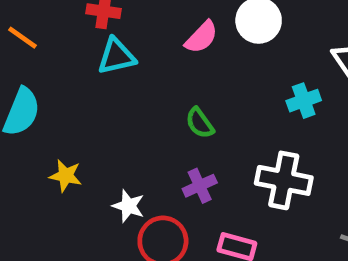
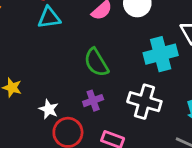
cyan cross: (304, 101) -> (161, 54), size x1.6
green semicircle: (200, 123) -> (96, 62), size x1.5

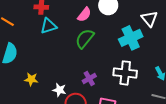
green semicircle: (96, 62) -> (85, 39), moved, turned 80

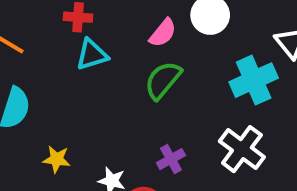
white cross: (125, 73) -> (242, 149), turned 30

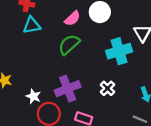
white cross: (242, 149) -> (108, 88), size x0.6
purple cross: (171, 159) -> (68, 89), size x1.6

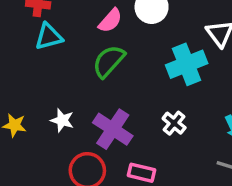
purple cross: (68, 89) -> (113, 129), turned -30
white star: (33, 96) -> (62, 120), moved

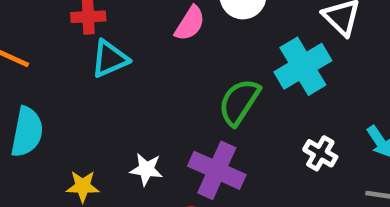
green semicircle: (109, 61) -> (239, 102), moved
white cross: (174, 123) -> (320, 153), moved

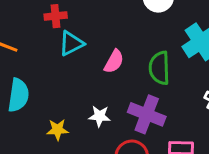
pink semicircle: (190, 23) -> (114, 61), moved
green semicircle: (239, 102) -> (159, 68), turned -32

